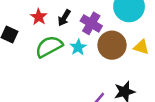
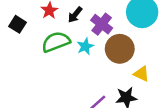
yellow triangle: (141, 47) -> (142, 74), moved

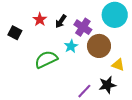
green semicircle: (56, 42) -> (46, 59), moved

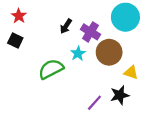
red star: (40, 19) -> (19, 16), moved

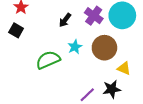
purple cross: (90, 32) -> (94, 16), moved

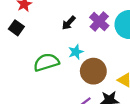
brown circle: (104, 48) -> (93, 71), moved

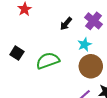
black square: (16, 28) -> (17, 53), moved
cyan star: (76, 52) -> (84, 44), moved

